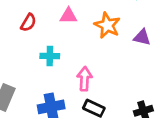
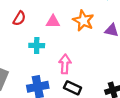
pink triangle: (68, 16) -> (53, 22), moved

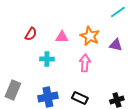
pink arrow: (65, 64) -> (85, 63), moved

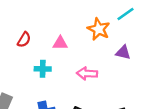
orange star: (90, 36) -> (99, 29), moved
pink arrow: (85, 63) -> (87, 73), turned -90

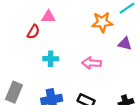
orange star: (99, 29) -> (102, 22), turned -30
pink triangle: (60, 43) -> (48, 17), moved

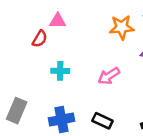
pink arrow: (91, 63) -> (109, 76), turned -36

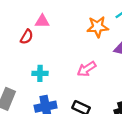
cyan cross: (60, 71) -> (40, 73), moved

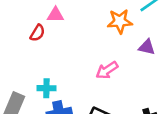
cyan cross: (40, 73) -> (46, 88), moved

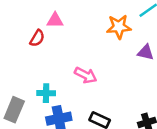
pink arrow: (107, 70) -> (86, 75), moved, turned -120

